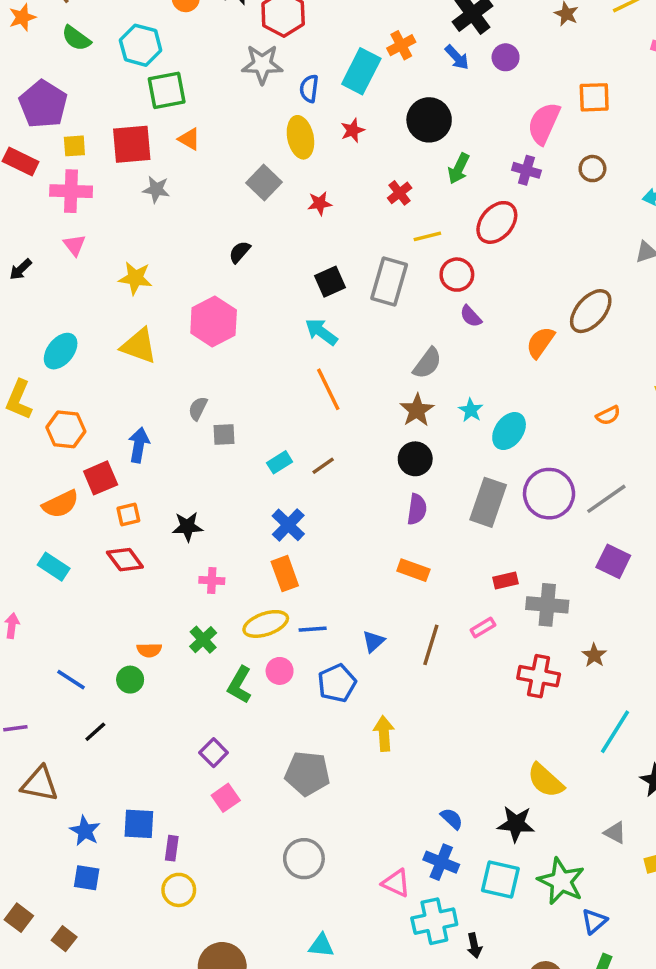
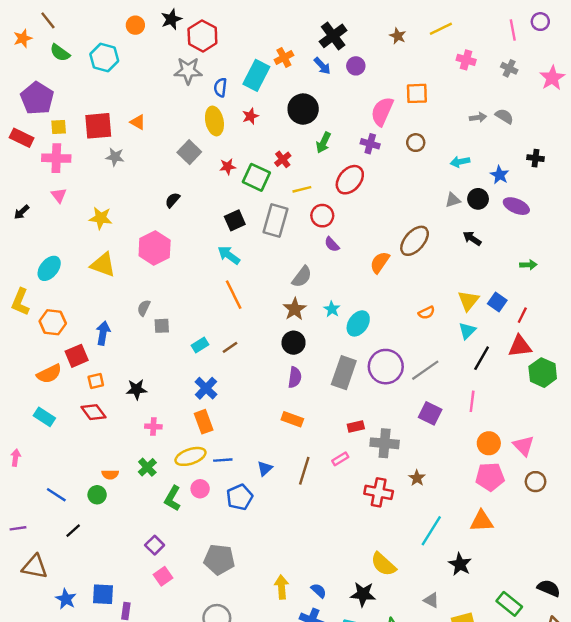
green square: (167, 90) -> (256, 177), moved, turned 36
yellow arrow: (384, 733) -> (282, 587), moved

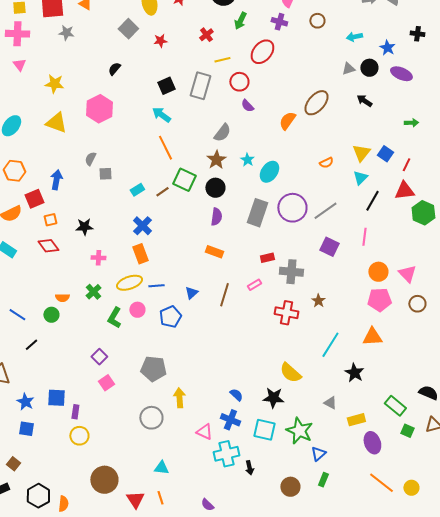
green square: (256, 177) -> (184, 180), moved
yellow arrow: (282, 587) -> (179, 398), moved

